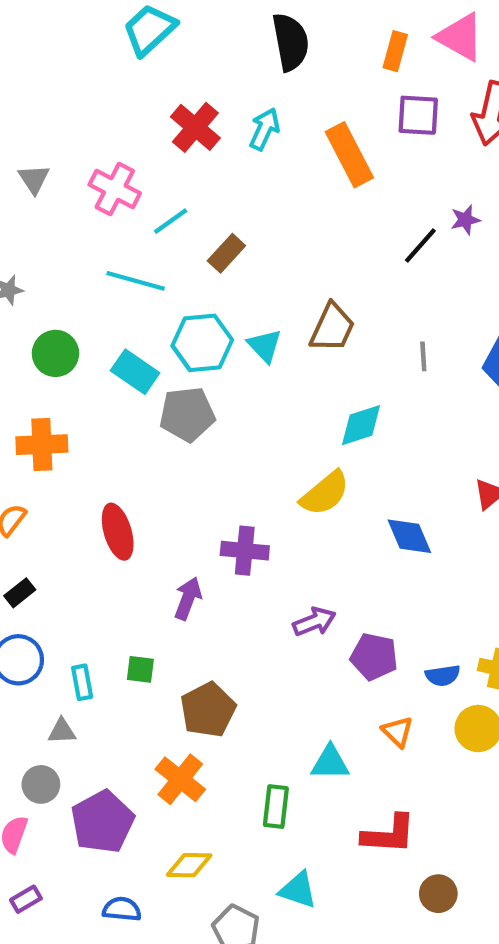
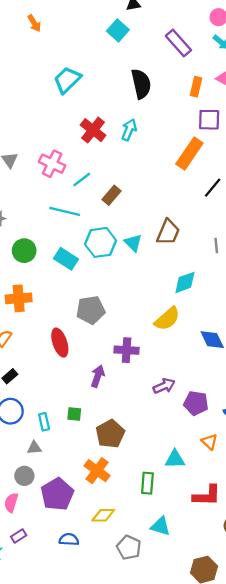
orange rectangle: (349, 155) -> (189, 153), moved, turned 64
gray pentagon: (187, 414) -> (91, 310), moved

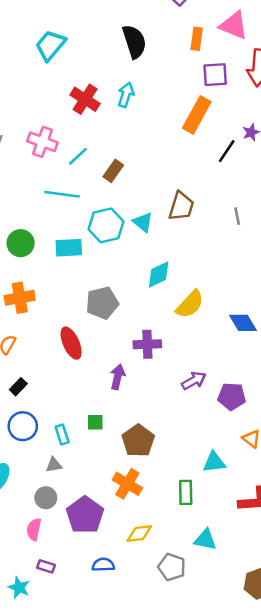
cyan rectangle: (66, 259) -> (69, 248), turned -30
cyan diamond: (185, 282) -> (159, 275), moved
purple rectangle: (19, 536) -> (46, 566), turned 56

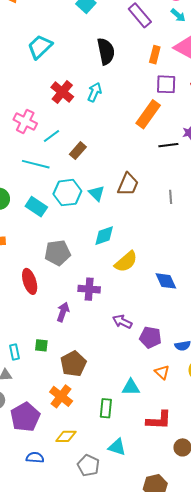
black line: (227, 151) -> (168, 145), turned 42
cyan rectangle: (69, 248) -> (36, 207), turned 30
purple arrow: (194, 381) -> (122, 322), turned -132

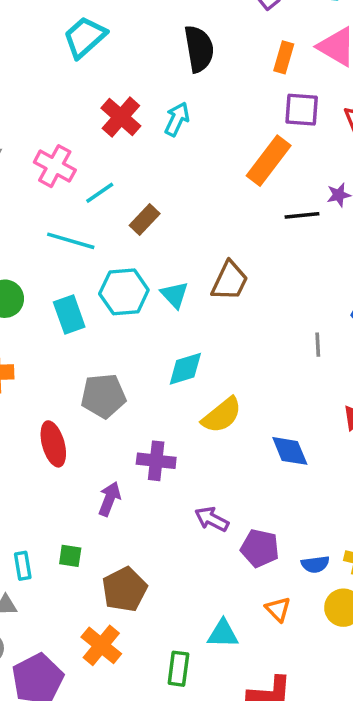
gray line: (171, 197) -> (318, 345), moved
cyan rectangle: (36, 207) -> (69, 315), turned 35

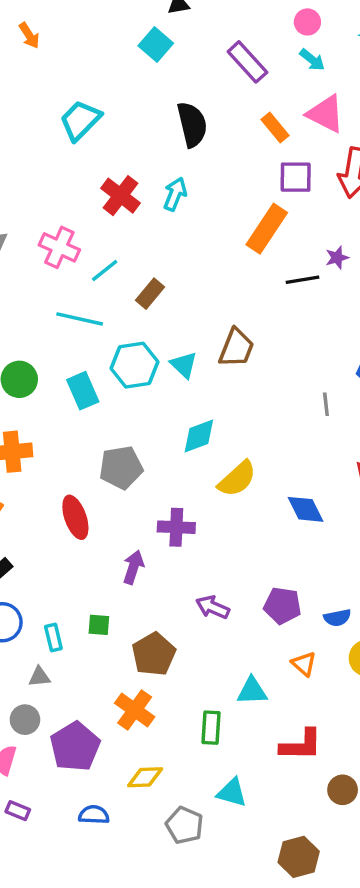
orange rectangle: (284, 57) -> (275, 128), turned -52
purple arrow: (212, 519) -> (213, 607), moved

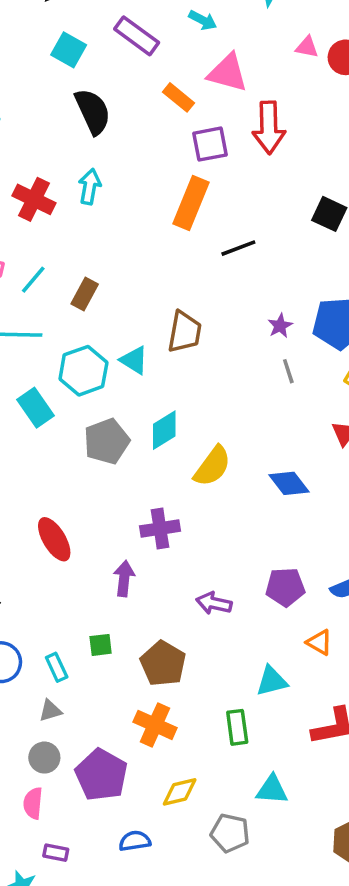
cyan square: (156, 44) -> (69, 50), moved
purple star: (337, 258) -> (280, 326), moved
gray pentagon: (121, 467) -> (107, 441), moved

